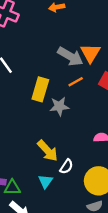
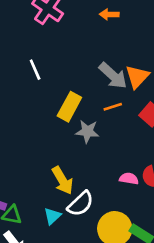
white semicircle: (66, 167) -> (81, 204), size x1.5

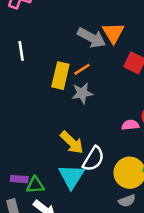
white line: (35, 70) -> (21, 51), turned 30
orange line: (113, 107) -> (82, 69), moved
cyan triangle: (52, 216) -> (71, 176), size x1.6

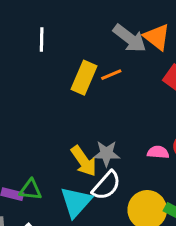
orange triangle: (113, 33) -> (157, 37), turned -30
gray star: (82, 93) -> (106, 154), moved
green triangle: (35, 185) -> (30, 190), moved

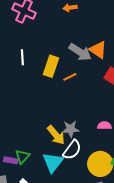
yellow rectangle: (84, 78) -> (51, 66), moved
green triangle: (30, 190) -> (22, 156), turned -49

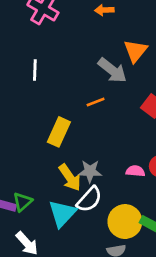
orange triangle: (98, 50) -> (135, 51), moved, turned 30
yellow rectangle: (51, 66) -> (59, 132), moved

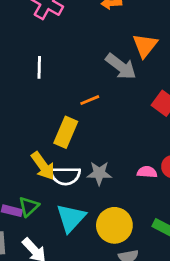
orange line: (96, 102) -> (90, 100), moved
yellow arrow: (70, 178) -> (43, 166), moved
white semicircle: (89, 199) -> (65, 176), moved, turned 48
yellow circle: (125, 222) -> (114, 225), moved

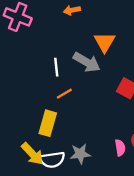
white line: (39, 67) -> (56, 67), moved
pink semicircle: (147, 172) -> (120, 148), turned 84

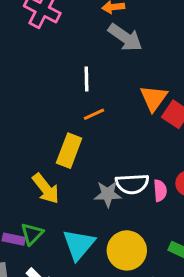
orange triangle: (105, 42) -> (154, 98), moved
gray arrow: (87, 62) -> (125, 37), moved
white semicircle: (52, 160) -> (132, 184), moved

